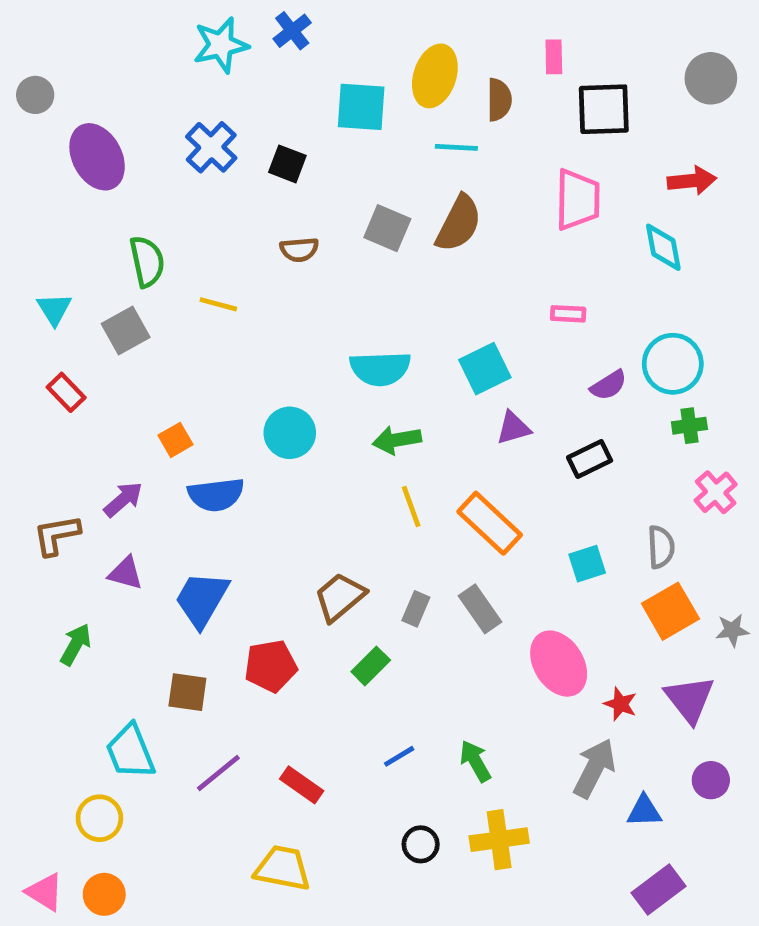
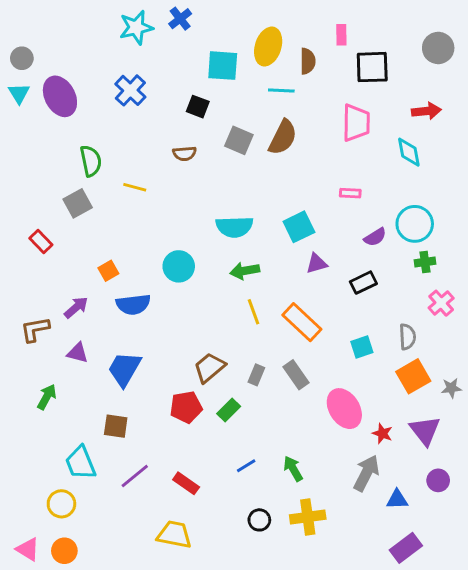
black square: (287, 164) -> (198, 107), moved
cyan triangle: (54, 309) -> (19, 93), moved
red pentagon: (271, 666) -> (186, 407), moved

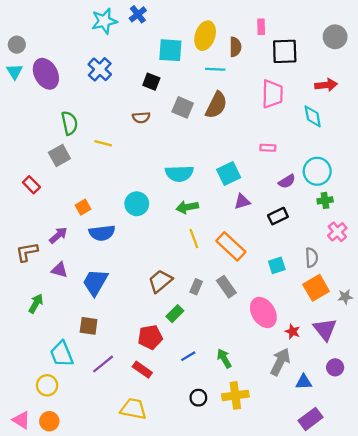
red pentagon: (186, 407) -> (150, 337), moved

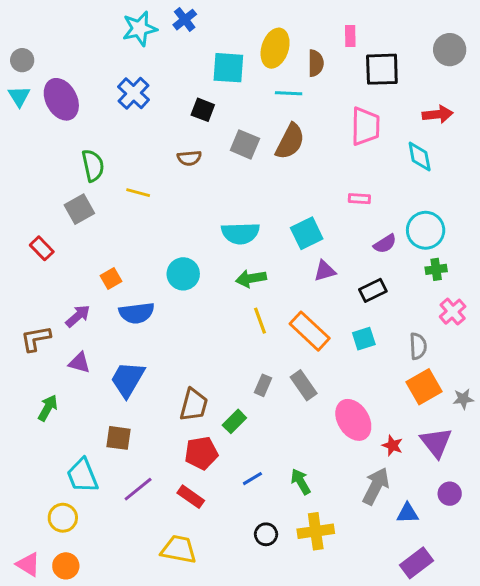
cyan square: (277, 265) -> (364, 339), moved
brown trapezoid: (160, 281) -> (194, 405), moved, turned 145

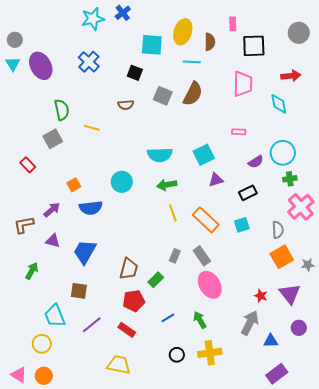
pink cross: (453, 312) -> (301, 207), size x1.5
pink ellipse: (353, 420) -> (210, 285), moved

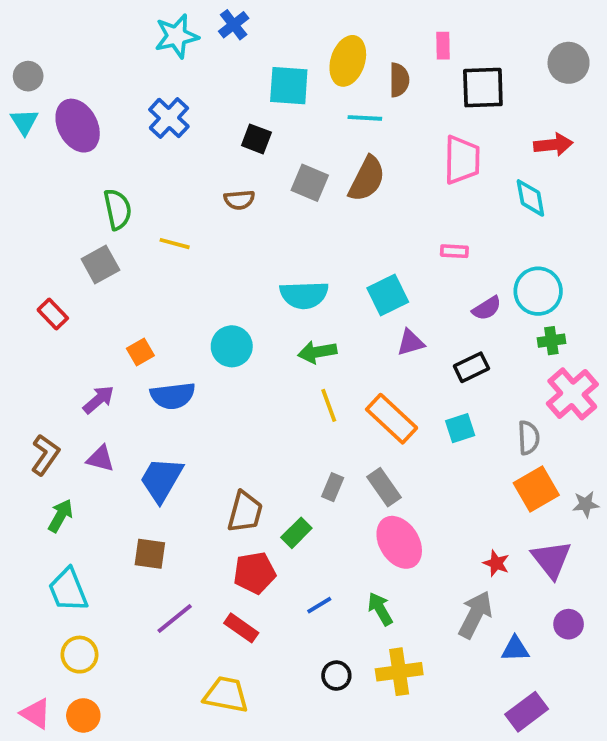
brown L-shape: (24, 225) -> (45, 455), moved, turned 135
cyan trapezoid: (55, 316) -> (68, 590), moved

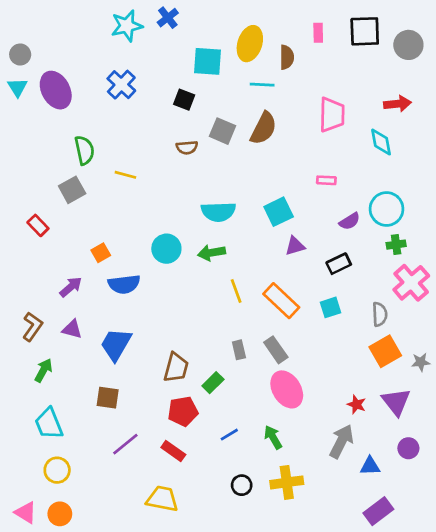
black square: (483, 88) -> (365, 31), moved
brown semicircle: (239, 200) -> (187, 147), moved
green arrow: (317, 352) -> (212, 253), moved
gray rectangle: (333, 487) -> (239, 350), turned -36

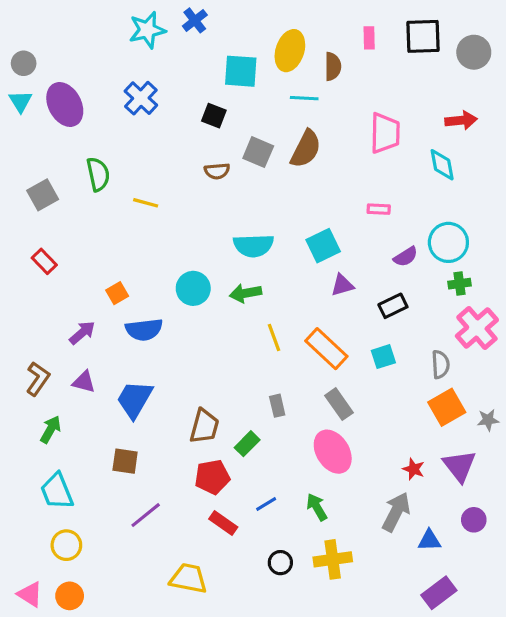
gray square: (72, 190) -> (43, 195), moved
gray rectangle: (276, 350) -> (339, 404), moved
red rectangle: (173, 451) -> (223, 523), moved

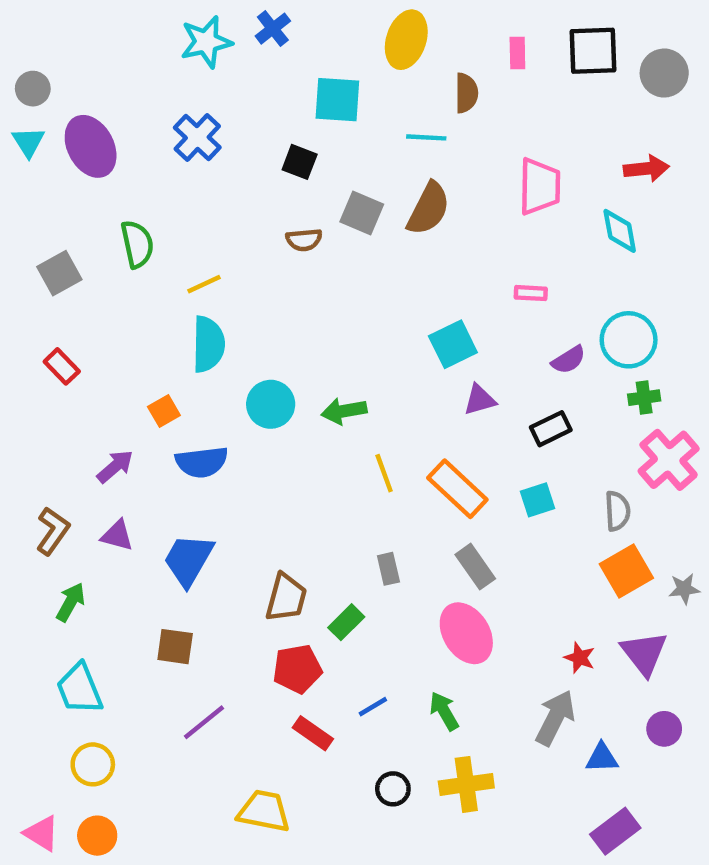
yellow ellipse: (290, 51) -> (406, 40), moved
yellow line: (146, 203) -> (204, 284), turned -40
cyan semicircle: (253, 246) -> (208, 344), moved, turned -87

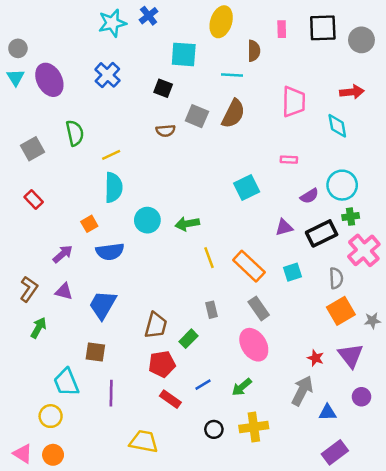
purple triangle: (480, 400) -> (284, 227), moved
black rectangle: (551, 429) -> (322, 233), moved, size x1.4
cyan trapezoid: (79, 689) -> (66, 382), moved
green arrow: (444, 711) -> (242, 387), turned -100
purple line: (204, 722) -> (111, 393), turned -50

